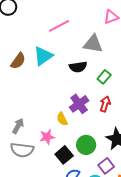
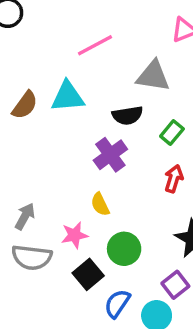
cyan triangle: (43, 56) -> (68, 97), turned 30
purple cross: (79, 104) -> (110, 155), moved
green circle: (86, 145) -> (124, 249), moved
black square: (64, 155) -> (88, 274), moved

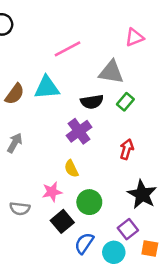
green rectangle: (172, 133) -> (125, 102), moved
gray arrow: (25, 216) -> (15, 143), moved
gray semicircle: (32, 257) -> (20, 209), size x0.7

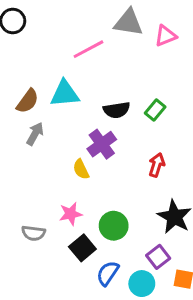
gray triangle: (111, 72) -> (128, 22), moved
gray arrow: (15, 143) -> (35, 134), moved
yellow semicircle: (71, 169) -> (81, 169), moved

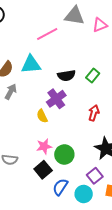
pink star: (71, 214) -> (44, 146), moved

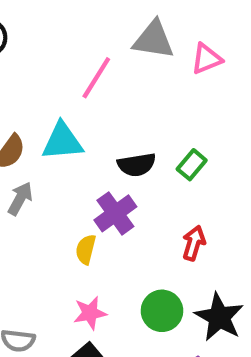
pink line: (47, 34) -> (96, 78), turned -30
yellow semicircle: (42, 116) -> (86, 249), turned 40
green circle: (64, 154) -> (162, 311), moved

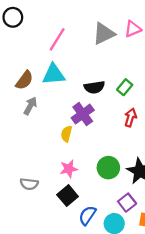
gray triangle: (154, 40) -> (104, 34), moved, turned -35
pink line: (96, 78) -> (57, 39), moved
red arrow: (194, 243) -> (131, 118), moved

